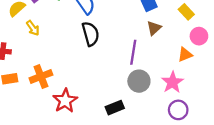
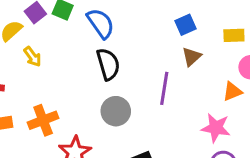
yellow rectangle: (186, 12) -> (234, 35), turned -49
gray circle: (139, 81) -> (116, 111), moved
pink star: (172, 82) -> (216, 128), turned -30

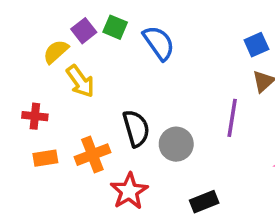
yellow arrow: (32, 57) -> (80, 81), size x1.4
black semicircle: (108, 64) -> (136, 128), moved

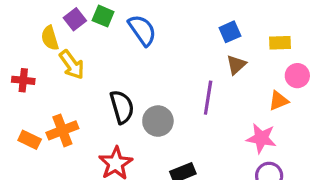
yellow semicircle: (56, 52) -> (50, 38), turned -65
red cross: (35, 116) -> (23, 80), moved
orange cross: (92, 155) -> (62, 130), moved
orange rectangle: (45, 158) -> (30, 140), moved, turned 35

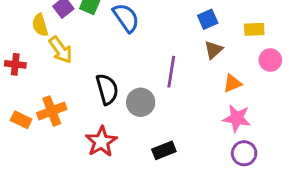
purple line: (208, 98) -> (171, 72), moved
orange triangle: (279, 101) -> (232, 83), moved

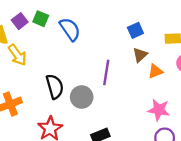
orange triangle: (232, 83) -> (155, 71), moved

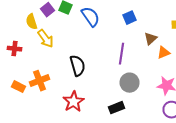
blue square: (135, 30) -> (130, 18), moved
gray circle: (82, 97) -> (130, 83), moved

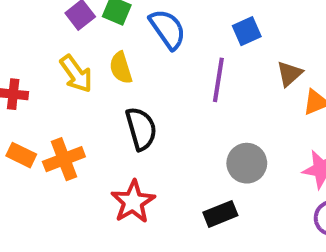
yellow semicircle: (32, 22) -> (121, 68), moved
purple line: (122, 54) -> (218, 80), moved
orange rectangle: (18, 87) -> (21, 155), moved

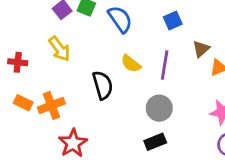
yellow semicircle: (121, 68) -> (131, 64), moved, turned -35
purple line: (218, 80) -> (165, 65), moved
gray circle: (247, 163) -> (159, 108), moved
red star: (133, 202) -> (73, 143), moved

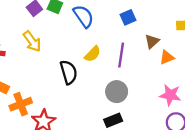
yellow semicircle: (131, 64) -> (93, 54), turned -84
orange cross: (51, 105) -> (21, 104), moved

